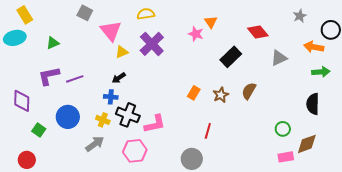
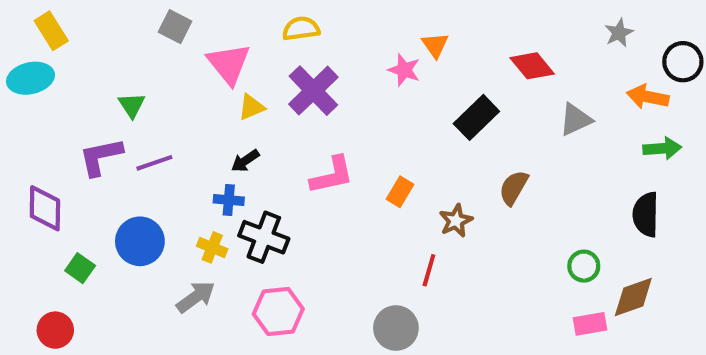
green triangle: (53, 43) -> (132, 105), moved, turned -40
brown star: (221, 95) -> (456, 221), moved
pink L-shape: (155, 124) -> (332, 175), moved

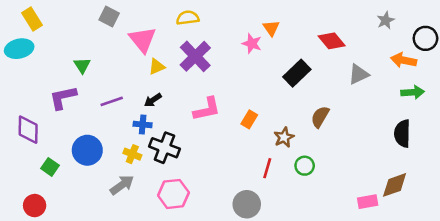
purple line: (154, 163) -> (112, 101), moved
green circle: (584, 266) -> (305, 166), moved

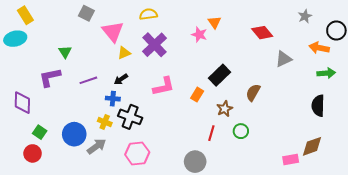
black rectangle: (297, 73) -> (220, 75), moved
blue circle: (87, 150) -> (74, 134), moved
red circle: (35, 206) -> (33, 153), moved

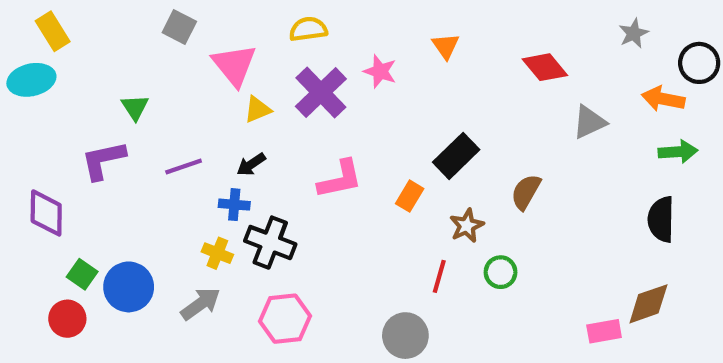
pink star: (199, 35) -> (380, 71), moved
blue circle: (74, 134) -> (129, 287), moved

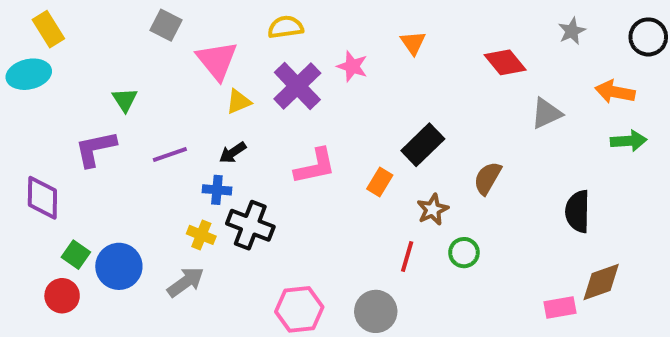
gray star: (634, 33) -> (572, 31), moved
black circle: (699, 63) -> (648, 37), moved
black semicircle: (661, 219) -> (578, 211), moved
pink hexagon: (285, 319) -> (299, 309), moved

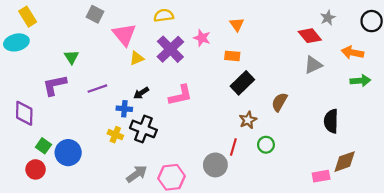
red diamond: (505, 62) -> (310, 36), moved
black arrow: (233, 153) -> (141, 93), moved
orange rectangle: (380, 182) -> (232, 56), moved, turned 64
gray arrow: (186, 282) -> (137, 174), moved
gray circle: (376, 311) -> (215, 165), moved

